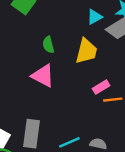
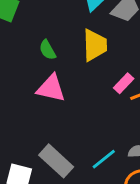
gray rectangle: (32, 134) -> (56, 161), turned -40

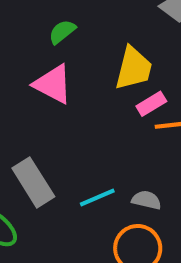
yellow trapezoid: (95, 45) -> (134, 68), moved
green semicircle: (47, 50) -> (62, 32), turned 66

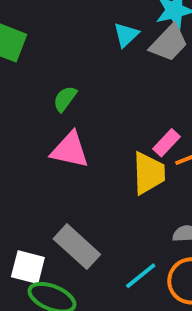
yellow trapezoid: (134, 68) -> (149, 173), moved
cyan line: (97, 197) -> (141, 276), moved

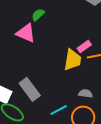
pink triangle: (70, 150) -> (26, 33), moved

